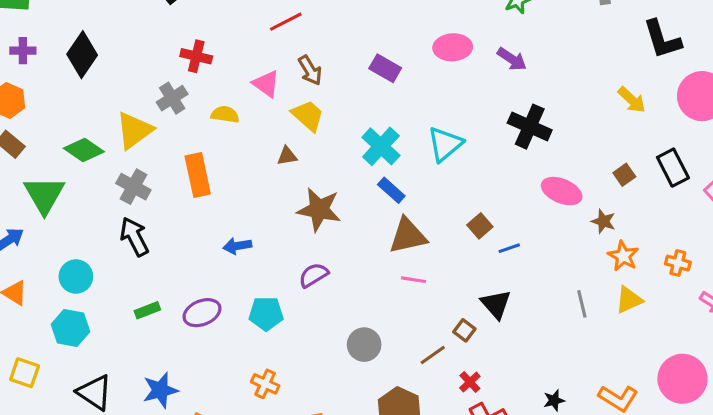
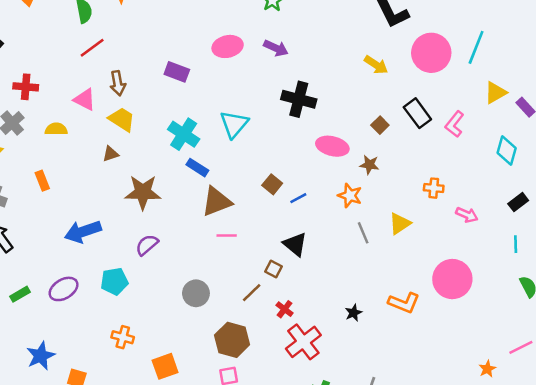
brown arrow: (310, 70) -> (118, 83), turned 30
orange rectangle: (198, 175) -> (42, 181), size x0.6
blue arrow: (237, 246) -> (83, 232), size x1.6
orange star: (623, 256) -> (350, 195), moved

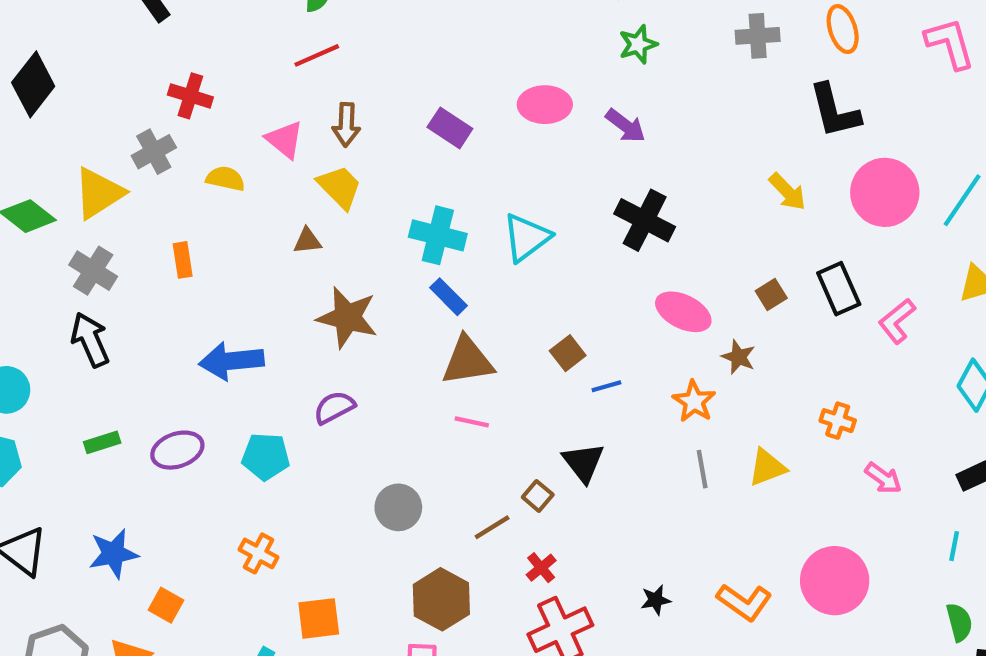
cyan cross: (184, 134) -> (438, 235), turned -32

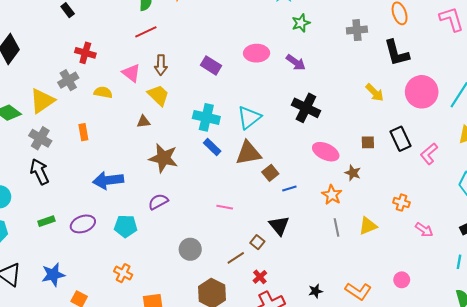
gray cross: (758, 36) -> (357, 30), moved
brown square: (771, 294) -> (368, 142), turned 32
brown triangle: (468, 361) -> (248, 153), moved
pink circle: (835, 581) -> (402, 280), size x0.5

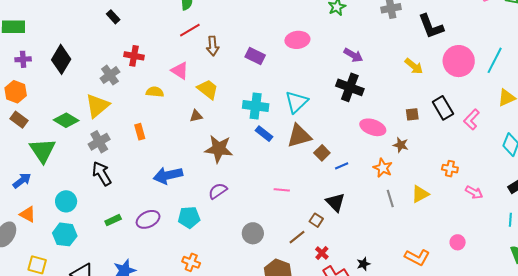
purple arrow: (296, 62) -> (353, 55), moved
brown arrow: (161, 65) -> (213, 46), moved
gray cross: (68, 80) -> (110, 75), moved
gray cross: (40, 138) -> (99, 142), turned 35
black star: (315, 291) -> (363, 264), moved

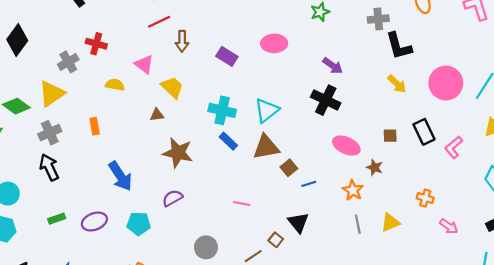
black L-shape: (431, 26) -> (399, 46), moved
blue arrow: (168, 175) -> (120, 176), turned -116

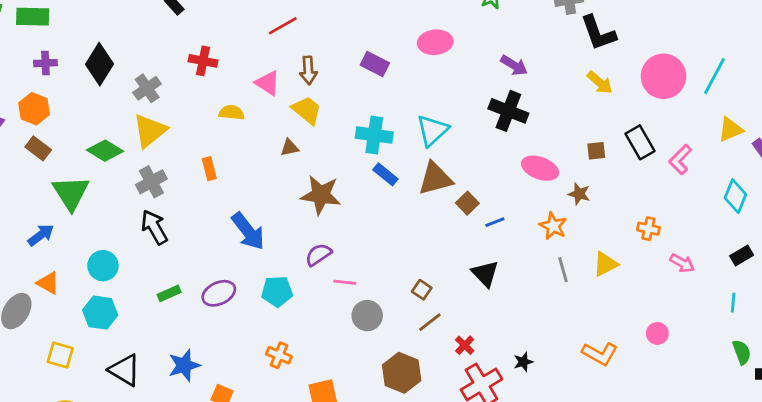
brown arrow: (182, 41) -> (308, 70), moved
gray cross: (68, 62) -> (147, 88), moved
pink line: (242, 203) -> (345, 282), moved
brown square: (276, 240) -> (422, 290), moved

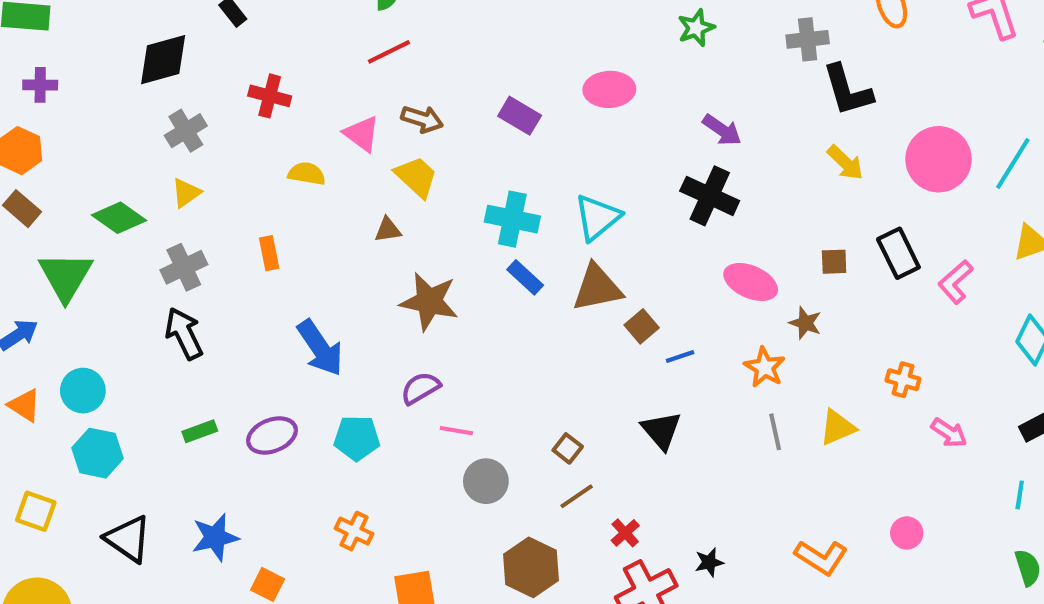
black diamond: (99, 64) -> (163, 60), moved, turned 39
brown arrow: (308, 70) -> (422, 119), turned -72
yellow triangle: (150, 131) -> (186, 193), size x0.6
cyan circle: (103, 266) -> (83, 391), moved

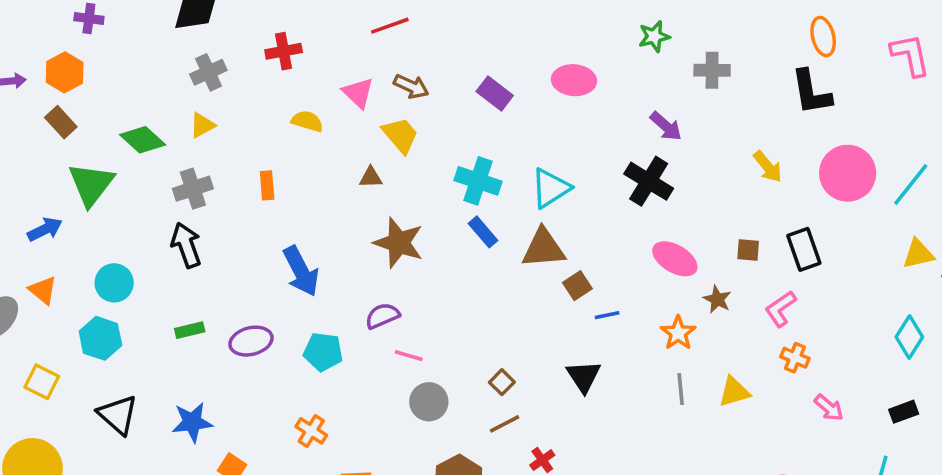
gray cross: (808, 39) -> (712, 70), moved
black L-shape: (847, 90) -> (811, 92), moved
red cross: (270, 96) -> (284, 51), turned -32
pink L-shape: (956, 282) -> (781, 309), moved
cyan circle: (83, 391) -> (114, 283), moved

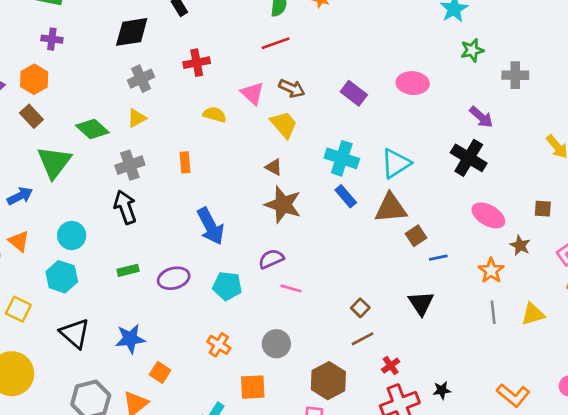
brown triangle: (371, 177) -> (274, 167), moved, turned 30
gray circle: (429, 402) -> (276, 344), moved

